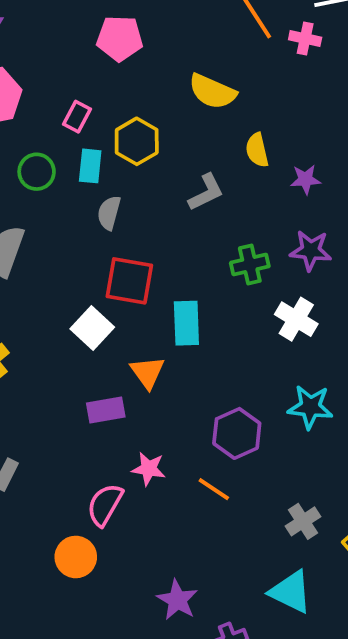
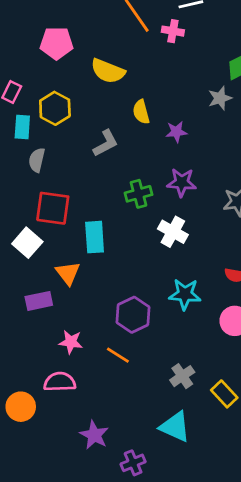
pink pentagon: (120, 38) -> (56, 43), moved
pink semicircle: (105, 505) -> (60, 382), moved, turned 60

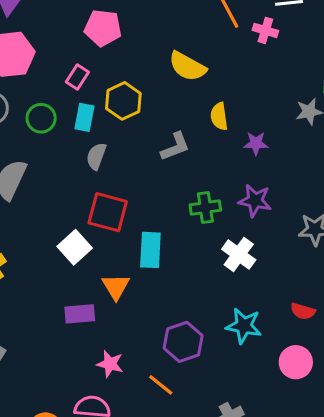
pink pentagon: (56, 43) -> (103, 28), moved

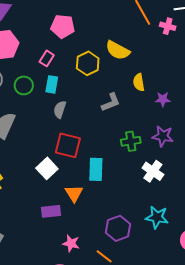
yellow hexagon: (123, 101) -> (88, 63), moved

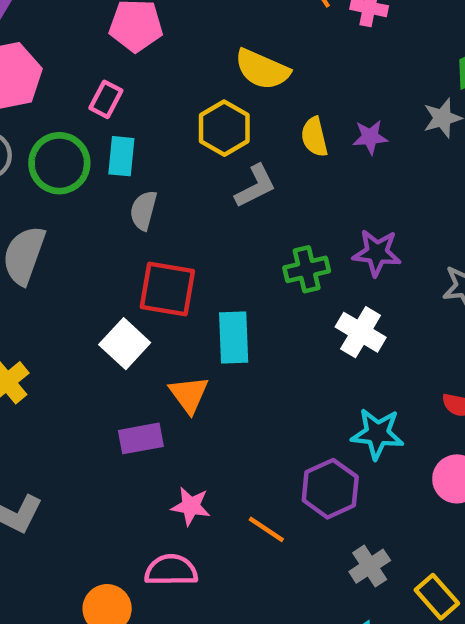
yellow hexagon: (88, 63) -> (224, 128), moved
green circle: (24, 85) -> (59, 163), size x1.4
purple star: (163, 99) -> (370, 137), moved
purple hexagon: (118, 228) -> (330, 489), moved

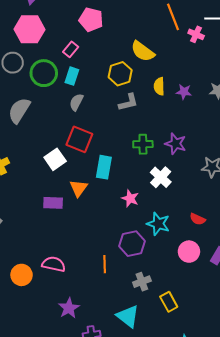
pink star: (191, 506) -> (130, 198), moved
orange line: (266, 529) -> (105, 264), moved, turned 42

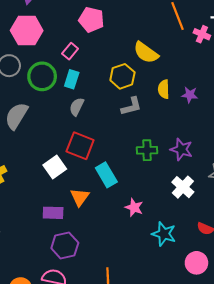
cyan rectangle: (104, 167) -> (106, 175), turned -40
white cross: (161, 177) -> (183, 187), moved
purple hexagon: (132, 244) -> (65, 245), moved

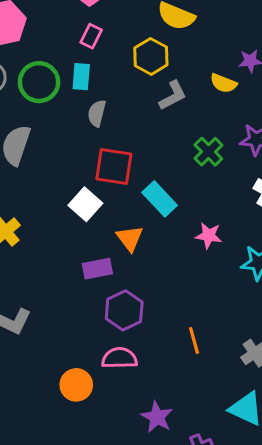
pink rectangle: (70, 51) -> (91, 36), moved
yellow semicircle: (164, 89) -> (223, 83), moved, turned -54
green cross: (147, 150) -> (208, 152), turned -30

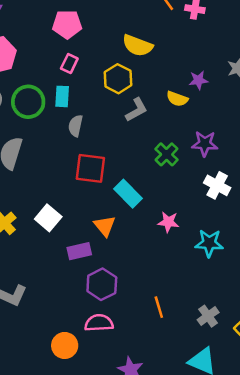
white square: (85, 204) -> (48, 218), moved

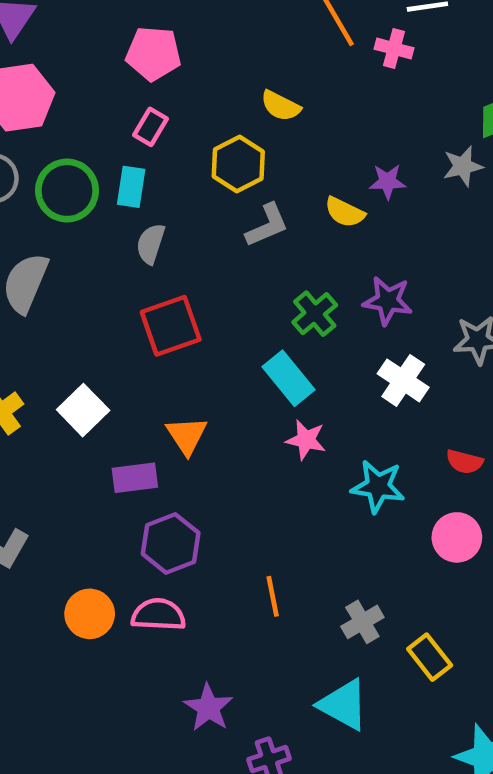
yellow semicircle: (137, 46) -> (281, 106), size x0.7
red square: (90, 168) -> (171, 326), turned -32
cyan rectangle: (128, 194) -> (289, 378), moved
orange circle: (65, 345) -> (90, 614), moved

